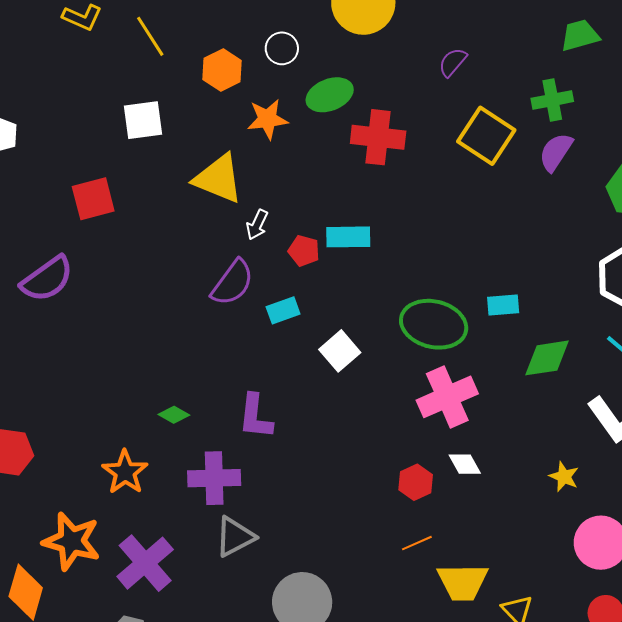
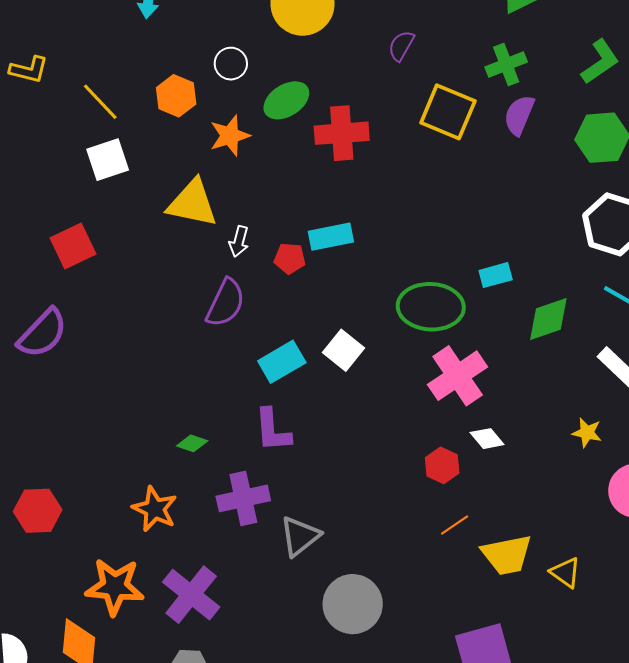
yellow line: (150, 36) -> (100, 102), moved
cyan rectangle: (283, 310) -> (282, 362), moved, size x1.4
gray triangle: (235, 537) -> (300, 536), moved

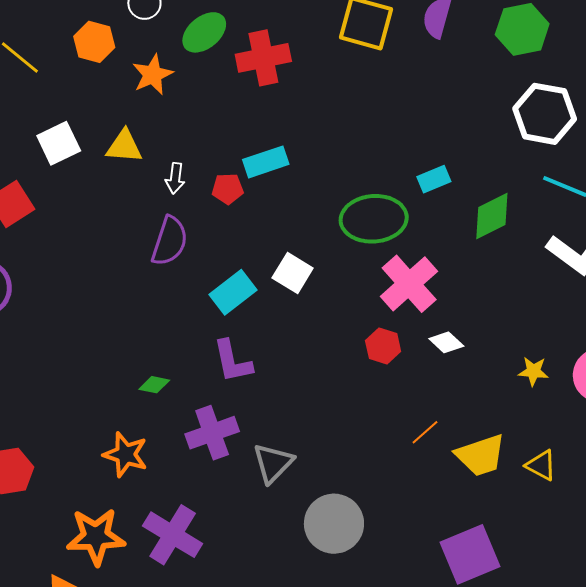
white square: (108, 160) -> (59, 143), moved
yellow triangle: (192, 203) -> (124, 146), size x0.7
yellow star: (587, 433) -> (533, 371), moved
red hexagon: (442, 465) -> (383, 346), moved

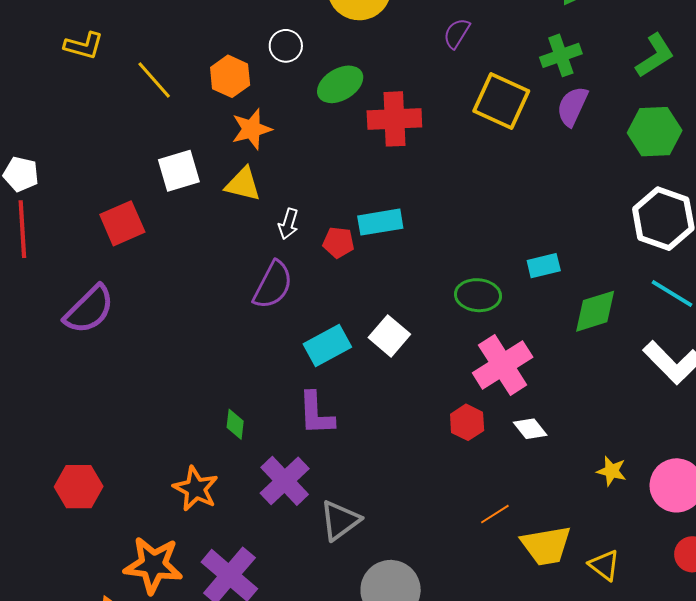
orange star: (153, 75) -> (252, 129), moved
green ellipse: (374, 219) -> (478, 295), size x0.7
green diamond: (154, 385) -> (235, 424), turned 76
purple cross: (212, 433) -> (285, 481), turned -33

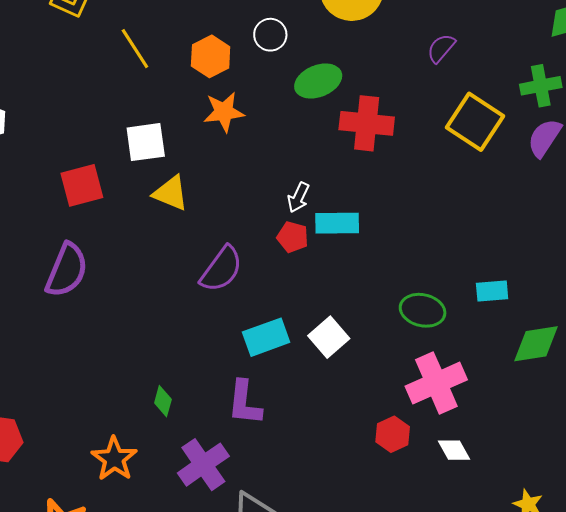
yellow triangle: (243, 184) -> (171, 193), moved
white arrow: (288, 224) -> (298, 197), moved
purple semicircle: (89, 310) -> (67, 270), moved, turned -32

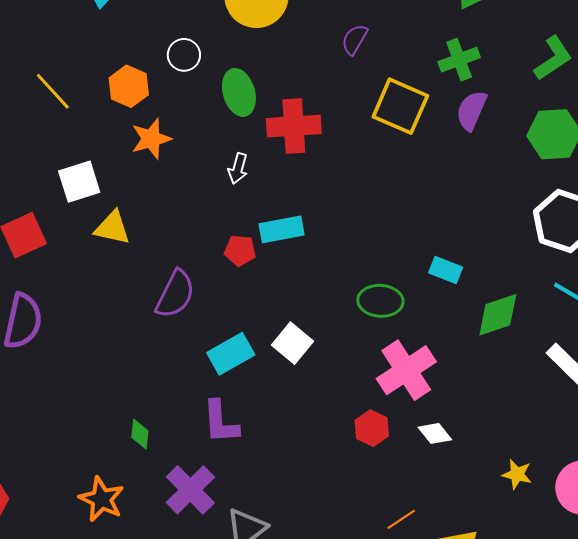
green ellipse: (318, 81) -> (239, 92), turned -75
white arrow: (298, 197) -> (238, 169), moved
cyan rectangle: (492, 291) -> (446, 270), turned 36

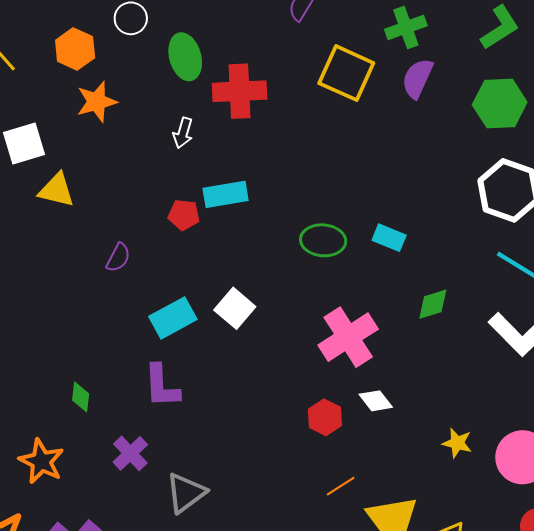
purple semicircle: (175, 294) -> (118, 257), size x0.6
green ellipse: (380, 301) -> (323, 240), moved
green diamond: (498, 315) -> (433, 304), moved, size x0.7
red hexagon: (372, 428) -> (325, 417), moved
purple cross: (190, 490) -> (130, 453), size x0.7

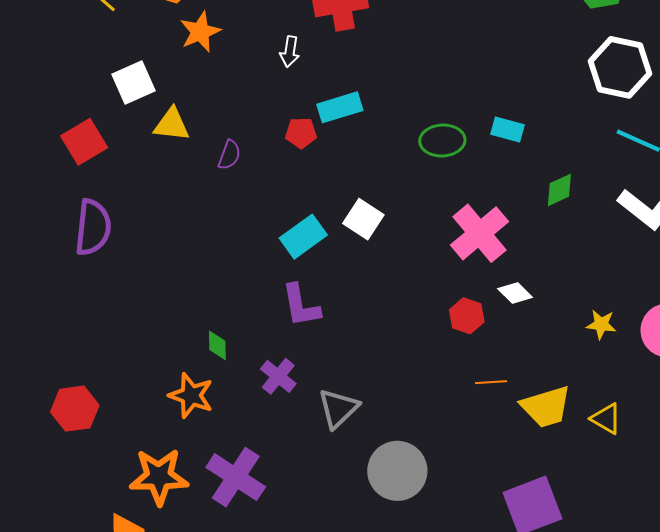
purple semicircle: (118, 257) -> (229, 155), moved
green diamond: (81, 397) -> (217, 345), moved
orange line: (341, 486) -> (491, 382), turned 36

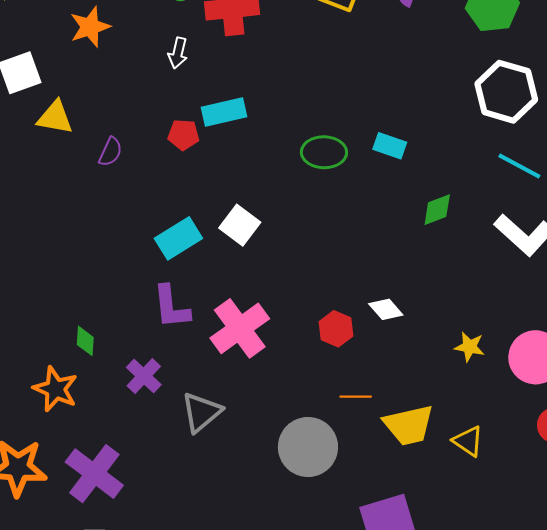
pink cross: (479, 233) -> (240, 328), moved
gray circle: (397, 471) -> (308, 447), moved

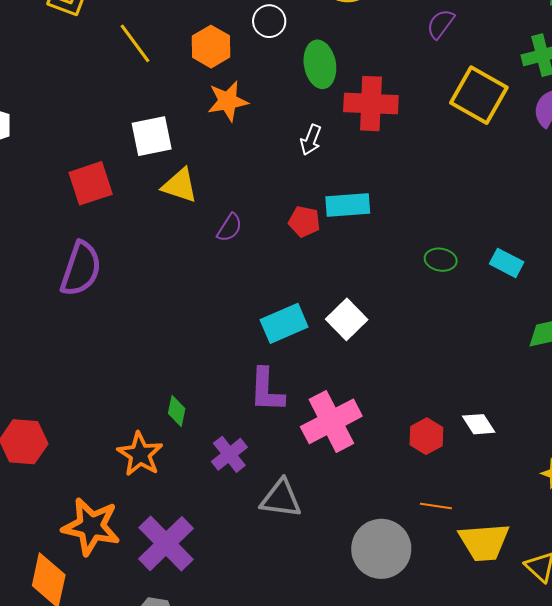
green ellipse: (324, 152) -> (441, 260), size x0.7
gray triangle: (201, 412) -> (281, 499), turned 39

